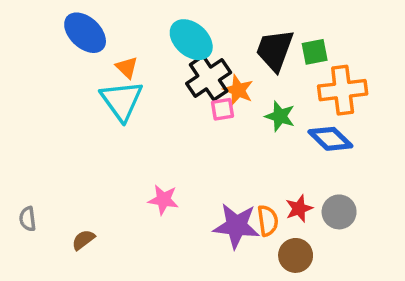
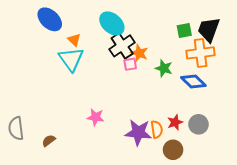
black trapezoid: (275, 50) -> (209, 30), moved
gray semicircle: (28, 219) -> (16, 128), size x1.6

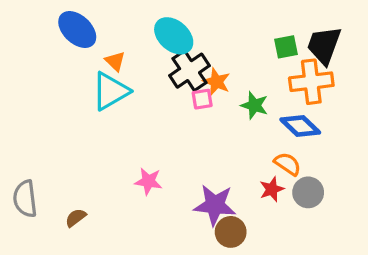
cyan triangle: (71, 59) -> (110, 91), turned 36
orange semicircle: (157, 129) -> (288, 164), moved, turned -48
brown circle: (173, 150) -> (231, 232), moved

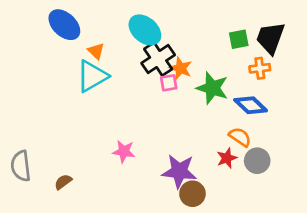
orange cross: (311, 82) -> (260, 68), size x0.6
green star: (254, 105) -> (212, 88), size x1.4

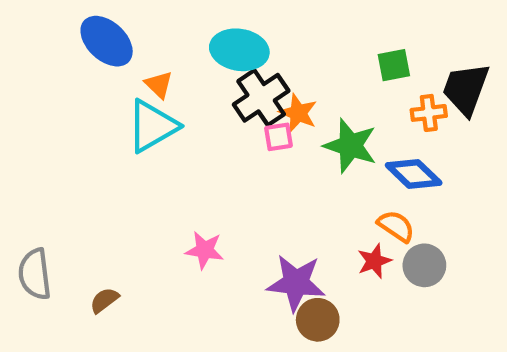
cyan ellipse: (145, 30) -> (239, 50), turned -32
black trapezoid: (270, 38) -> (466, 89), moved

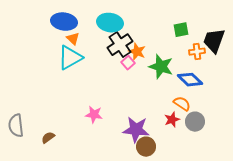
blue ellipse: (107, 41) -> (64, 22), moved, turned -35
pink square: (279, 137) -> (128, 63), turned -32

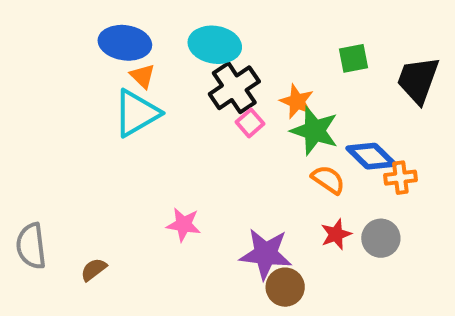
orange star: (137, 52) -> (297, 101), moved
orange cross: (197, 52) -> (400, 178), moved
orange semicircle: (182, 104) -> (328, 180), moved

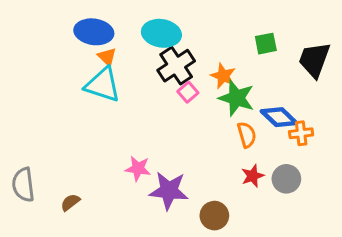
cyan triangle: (137, 113) -> (103, 85), turned 48
orange semicircle: (328, 180) -> (247, 135), turned 40
purple star: (266, 254) -> (169, 191), moved

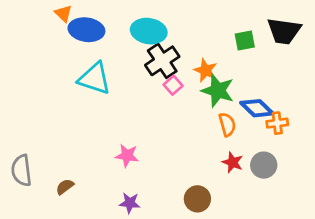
orange triangle: (107, 57) -> (63, 13), moved
black trapezoid: (314, 60) -> (284, 31), moved, turned -102
red star: (253, 176) -> (233, 162), turned -30
purple star: (169, 191) -> (130, 203), moved, size x0.6

